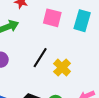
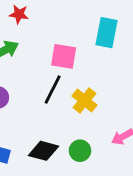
pink square: (52, 18) -> (64, 56), moved

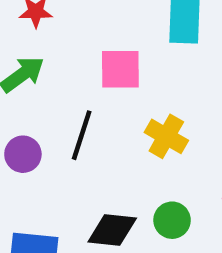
black line: (53, 90) -> (82, 135), moved

